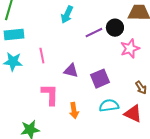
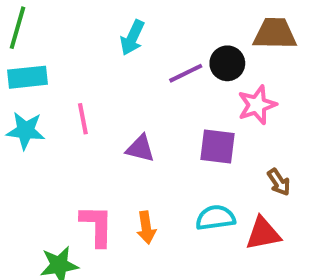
purple square: (100, 79) -> (217, 146), moved, turned 30
pink L-shape: (50, 95) -> (97, 226), moved
red triangle: (133, 114) -> (263, 233), turned -36

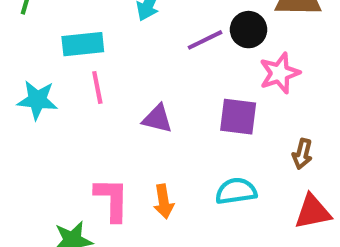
cyan rectangle: (27, 77) -> (83, 44), moved
brown arrow: (279, 182) -> (302, 154), turned 48
red triangle: (263, 233) -> (313, 212), moved

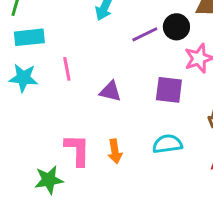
cyan rectangle: (83, 44) -> (29, 37), moved

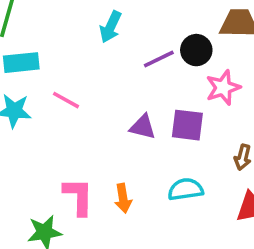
pink line: (67, 69) -> (66, 100), turned -50
purple triangle: (110, 91) -> (143, 127), moved

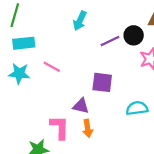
purple square: (187, 125) -> (102, 82), moved
purple triangle: (143, 127) -> (81, 106), moved
cyan semicircle: (186, 189) -> (137, 108), moved

